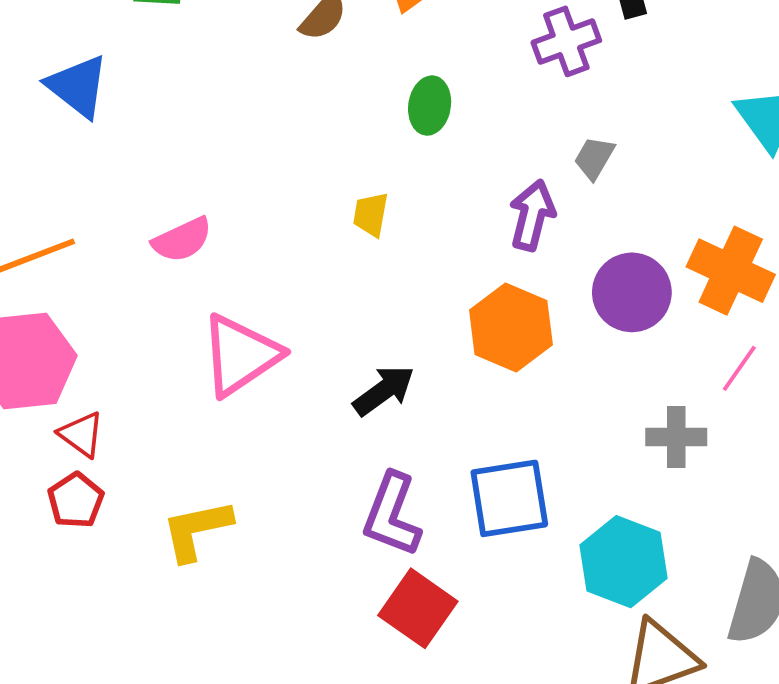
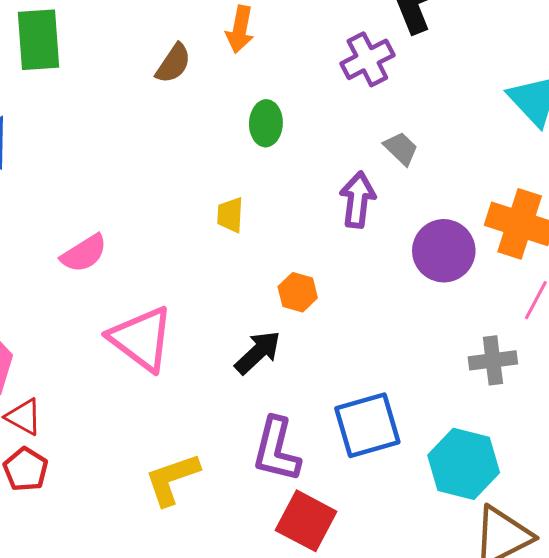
gray trapezoid: (594, 158) -> (401, 148), turned 111
orange hexagon: (511, 327) -> (298, 292), moved, size x0.6
pink triangle: (240, 355) -> (141, 339), turned -42
yellow L-shape: (197, 530) -> (172, 479), moved

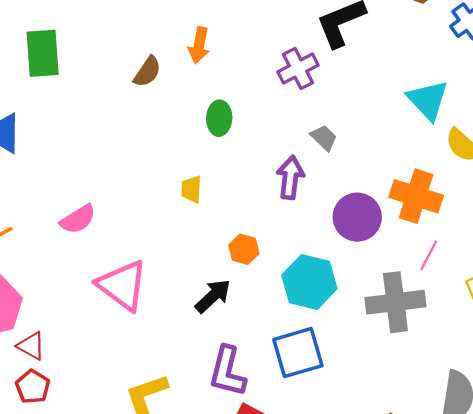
gray cross: (493, 360) -> (395, 302), size x1.6
cyan hexagon: (464, 464) -> (309, 282), moved

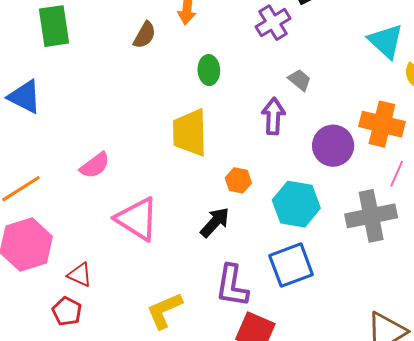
yellow trapezoid: (191, 189) -> (190, 133), size x2.0
red triangle: (31, 346) -> (80, 275), moved

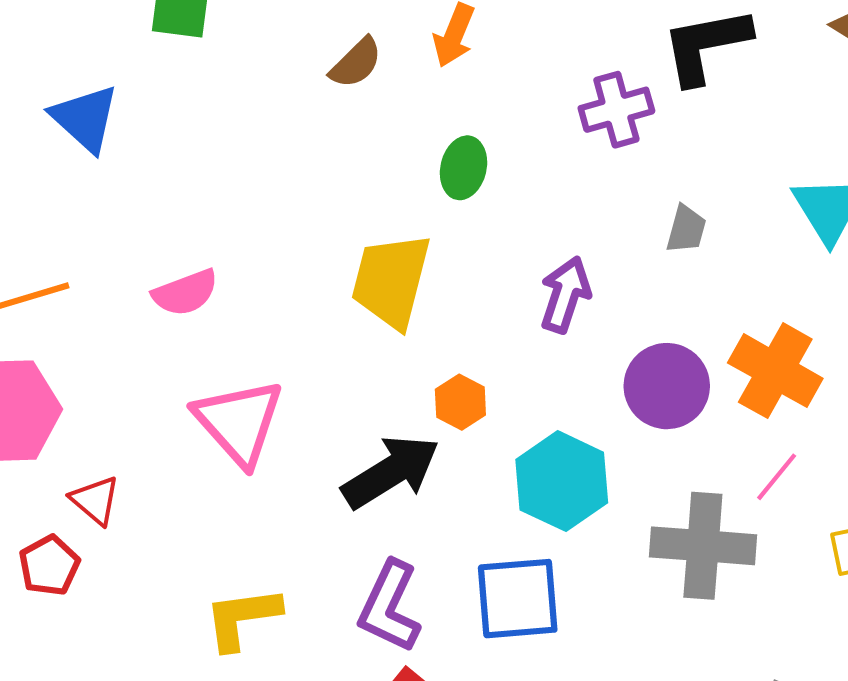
gray trapezoid: (300, 80) -> (686, 229), moved, turned 50
black arrow: (215, 222) -> (391, 472), size x1.4

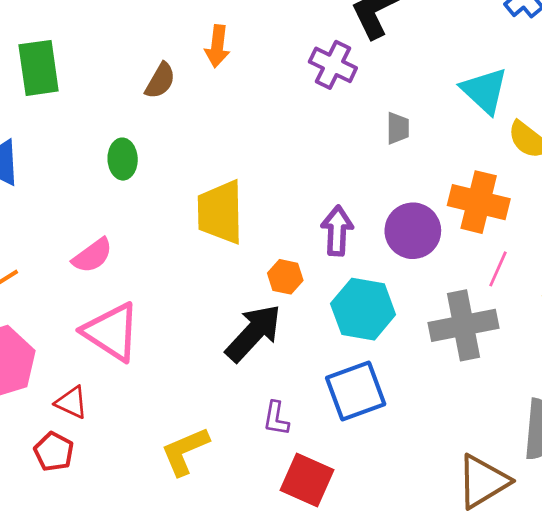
purple cross: (616, 110) -> (333, 65), turned -33
green ellipse: (464, 168) -> (123, 159), moved
purple arrow: (565, 295) -> (337, 231), moved
pink triangle: (239, 422) -> (111, 332), moved
purple L-shape: (390, 607) -> (276, 418), size x0.6

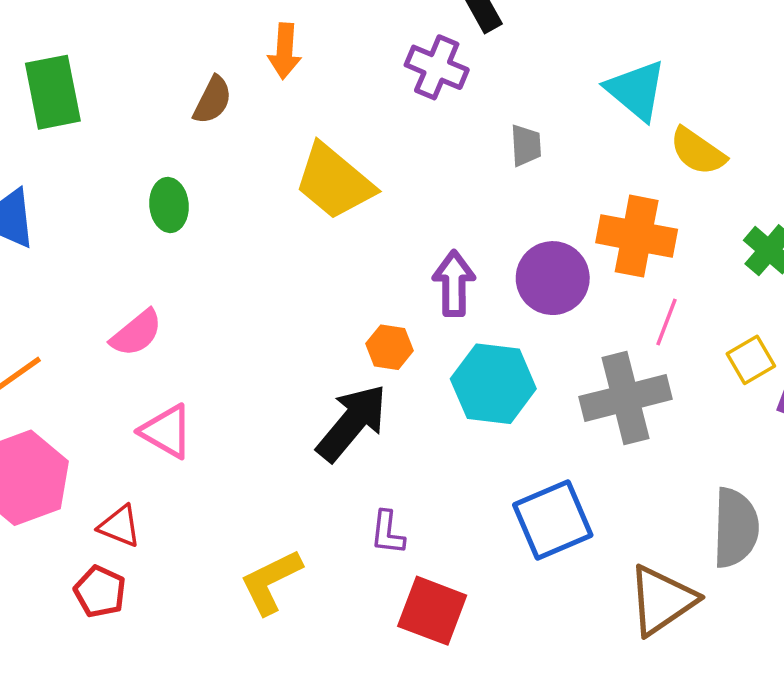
yellow trapezoid: (220, 212) -> (334, 182), moved, turned -46
pink triangle: (111, 332) -> (167, 431), size x0.7
blue square: (356, 391) -> (553, 520), moved

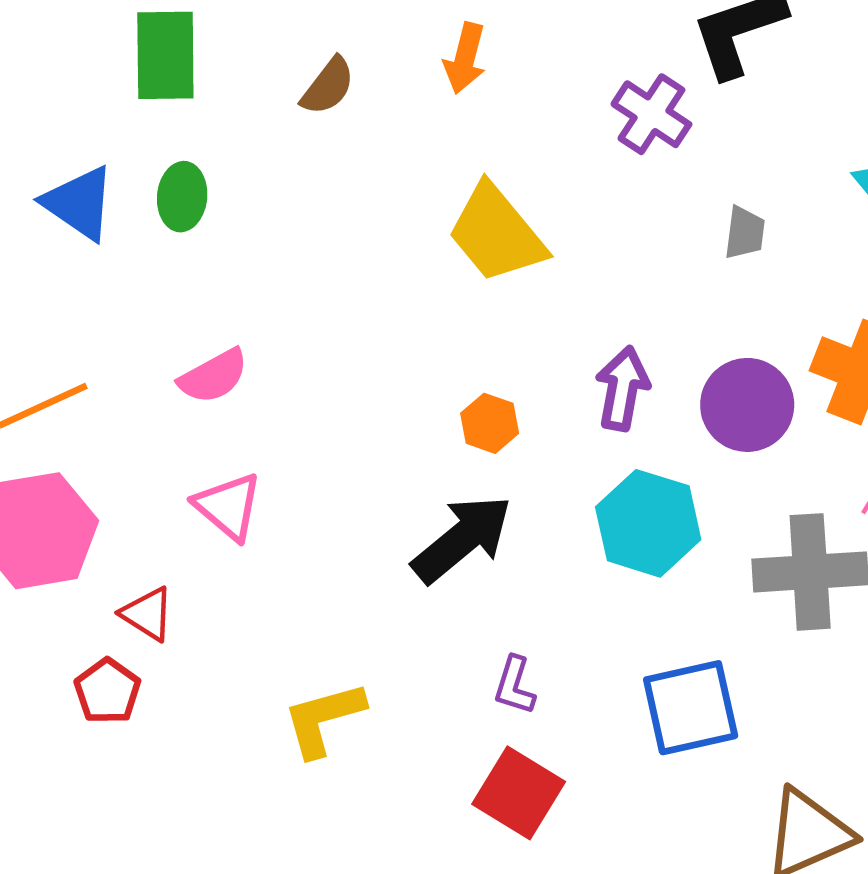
brown semicircle: (213, 100) -> (328, 86), moved
green ellipse: (169, 205) -> (182, 197), moved
orange hexagon: (390, 347) -> (490, 423), moved
purple L-shape: (388, 533) -> (515, 685), moved

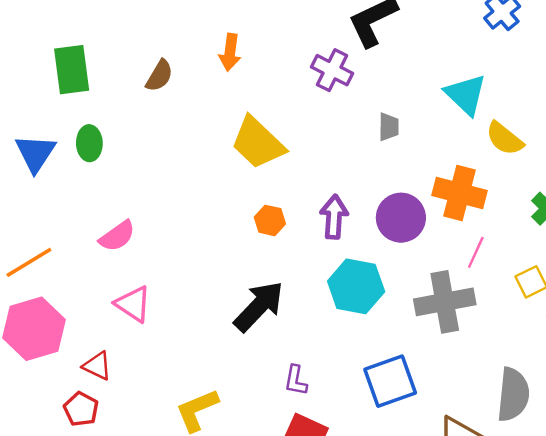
blue triangle: (79, 203) -> (35, 153), turned 36
orange hexagon: (490, 423) -> (270, 220), moved

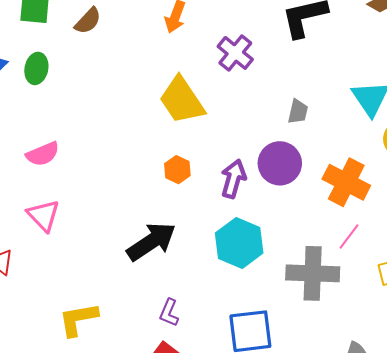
purple cross: (332, 70) -> (235, 53), moved
brown semicircle: (159, 76) -> (88, 21), moved
purple circle: (401, 218) -> (280, 163), moved

